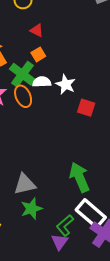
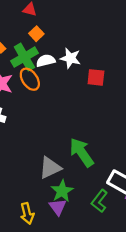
green cross: (22, 74) -> (24, 57), turned 35
green arrow: (79, 177) -> (82, 152), moved
purple triangle: (60, 242) -> (58, 207), moved

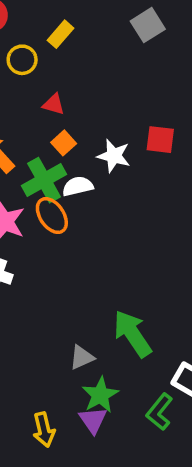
white star: (70, 58) -> (114, 156), moved
red square: (96, 77) -> (160, 140), moved
gray triangle: (50, 168) -> (82, 357), size x0.7

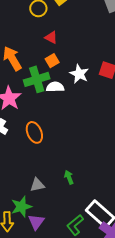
orange ellipse: (52, 216) -> (34, 132), moved
green arrow: (132, 334) -> (69, 177), size x0.5
green star: (100, 395) -> (21, 207), moved

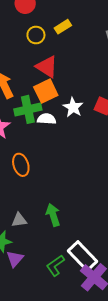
red triangle: (51, 37) -> (47, 67), size x1.6
orange square: (52, 61) -> (46, 91), size x1.6
green arrow: (69, 177) -> (53, 215), size x1.5

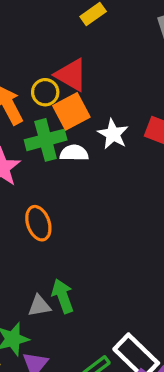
yellow circle: (36, 35) -> (45, 92), moved
green arrow: (53, 215) -> (63, 296), moved

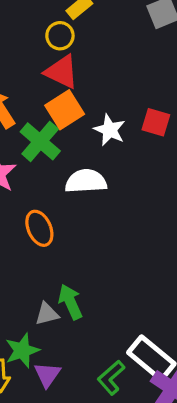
yellow circle: (45, 92) -> (60, 36), moved
green cross: (46, 140) -> (40, 141), turned -30
white semicircle: (74, 153) -> (86, 181), moved, size x1.4

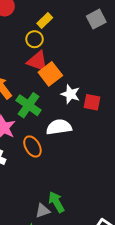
orange square: (65, 110) -> (50, 74), moved
red square: (156, 122) -> (92, 102), moved
orange ellipse: (39, 228) -> (32, 147), moved

